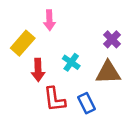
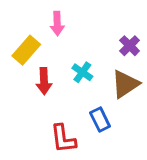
brown triangle: (108, 73) -> (125, 84), turned -32
red L-shape: (55, 99) -> (63, 139), moved

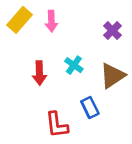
purple cross: (130, 46) -> (112, 31), moved
yellow rectangle: (26, 50) -> (20, 20), moved

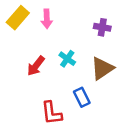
purple cross: (112, 31) -> (102, 27), turned -35
red arrow: (39, 73) -> (36, 66), turned 40

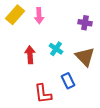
red arrow: (36, 66) -> (30, 55), turned 138
brown triangle: (102, 68) -> (85, 57), turned -40

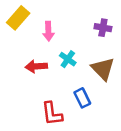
pink arrow: (39, 16) -> (48, 31), moved
red arrow: (30, 55) -> (36, 66), turned -90

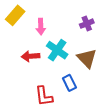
purple cross: (103, 28) -> (87, 24), turned -32
cyan cross: (68, 59) -> (57, 50), size x1.5

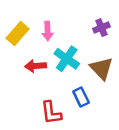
yellow rectangle: (15, 15) -> (18, 34), moved

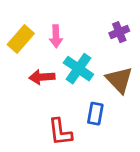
blue rectangle: (81, 97) -> (95, 114), turned 36

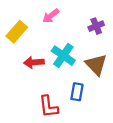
pink arrow: (56, 36) -> (51, 16), moved, turned 54

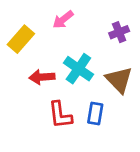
red L-shape: (49, 107) -> (60, 115), moved

